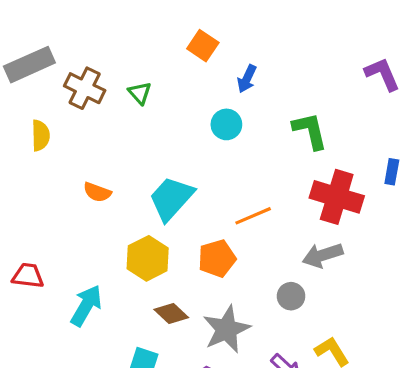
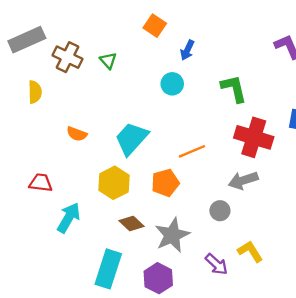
red trapezoid: (28, 276) -> (41, 183), moved

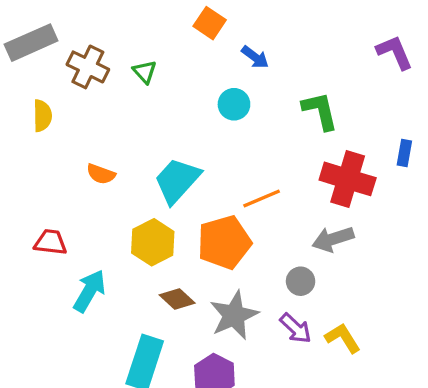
blue arrow: (187, 50) -> (255, 57), turned -78
orange pentagon: (165, 183) -> (224, 242), size x1.4
purple arrow: (216, 264) -> (296, 328), moved

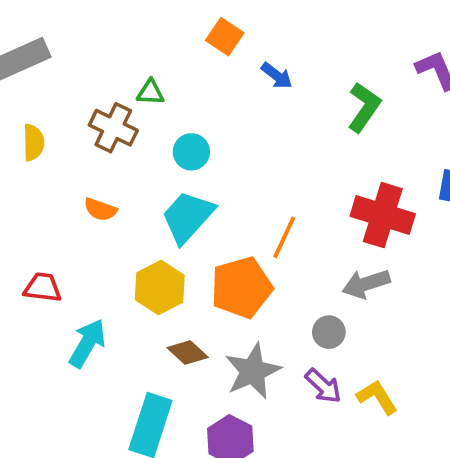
brown cross: (88, 67) -> (113, 128), moved
green triangle: (145, 72) -> (150, 92), turned -45
cyan circle: (234, 104) -> (191, 152), moved
green L-shape: (320, 111) -> (364, 107), moved, turned 48
orange line: (262, 198) -> (284, 237), turned -42

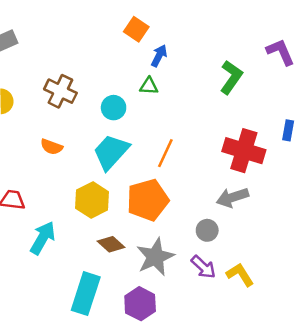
blue arrow: (277, 76) -> (159, 56), moved, turned -100
green triangle: (150, 92) -> (149, 86), moved
orange line: (284, 237) -> (165, 153), moved

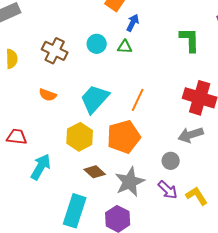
green L-shape: (231, 77) -> (190, 40), turned -36
cyan circle: (114, 108) -> (97, 44), moved

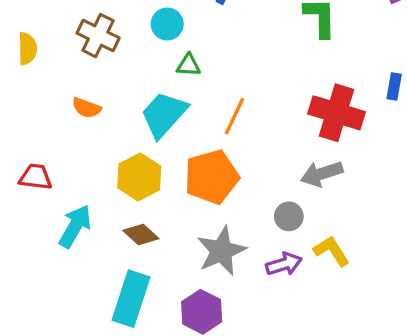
green triangle: (125, 47) -> (189, 65), moved
brown diamond: (95, 172) -> (141, 234), moved
purple arrow: (168, 190) -> (284, 264), turned -60
yellow L-shape: (197, 196) -> (332, 251), moved

